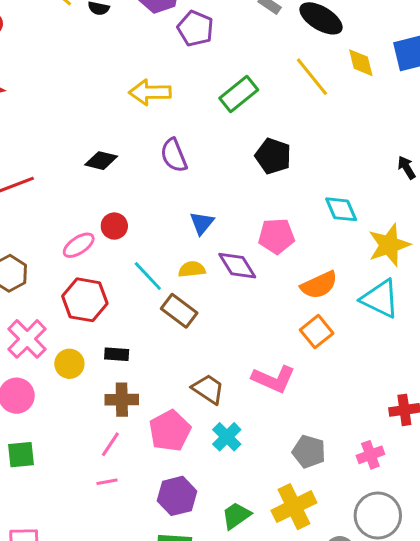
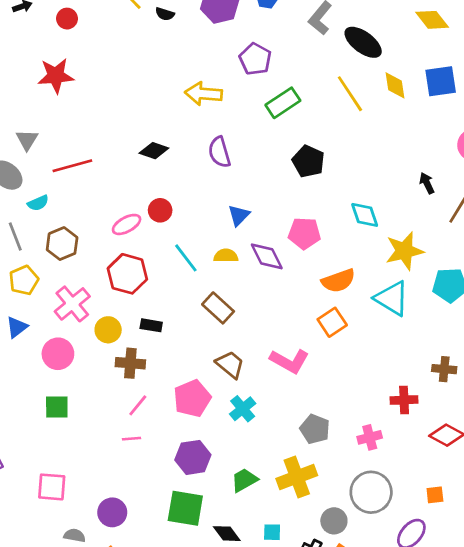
purple pentagon: (195, 28) -> (255, 59), moved
brown rectangle: (179, 311) -> (218, 308), moved
brown cross: (122, 400) -> (130, 363), moved

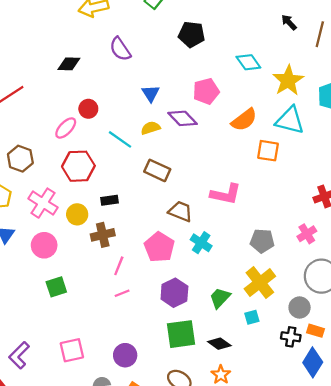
orange square: (332, 322) -> (268, 151), moved, turned -30
cyan square: (272, 532) -> (252, 317), moved

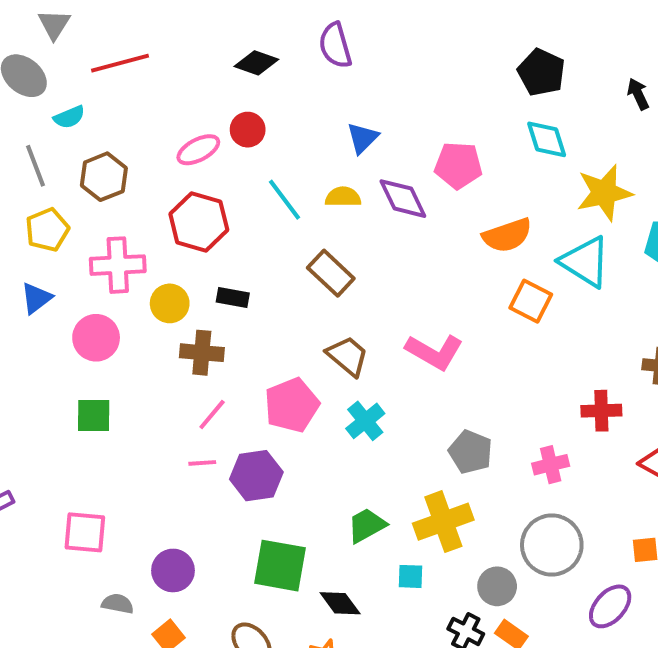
black pentagon: (192, 34) -> (541, 72), moved
black diamond: (69, 64) -> (256, 63), moved
pink cross: (43, 203) -> (118, 265), turned 36
purple hexagon: (174, 293) -> (256, 476), moved

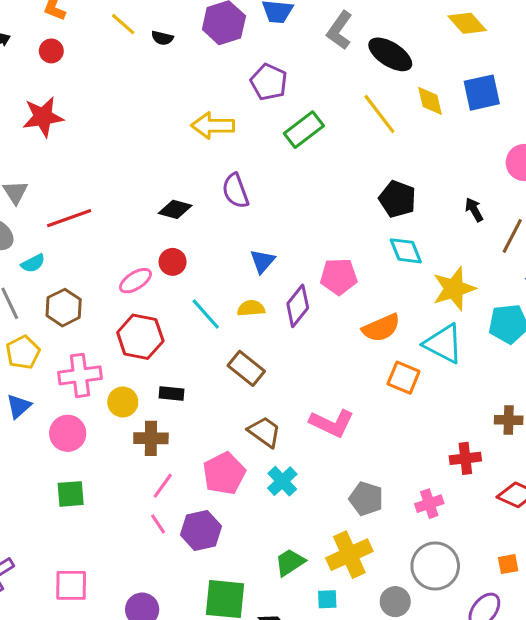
purple diamond: (403, 199) -> (298, 306), turned 69
pink line: (202, 463) -> (158, 524), turned 65

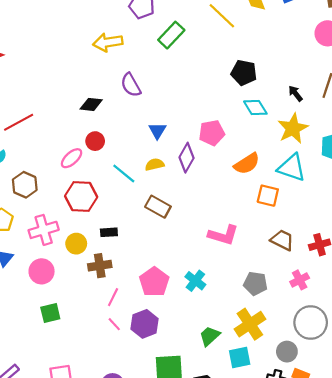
black arrow: (474, 210) -> (295, 93), moved
brown trapezoid: (265, 432) -> (282, 240), moved
cyan square: (327, 599) -> (240, 358), size x1.5

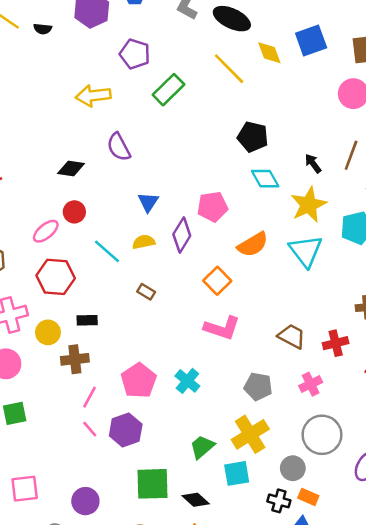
cyan triangle: (292, 168) -> (306, 251), turned 32
orange square: (268, 196) -> (217, 281), moved, turned 30
brown rectangle: (158, 207) -> (146, 292), size x0.6

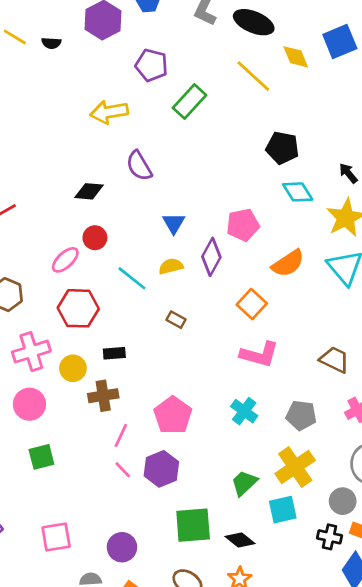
cyan cross: (187, 381) -> (244, 411), moved

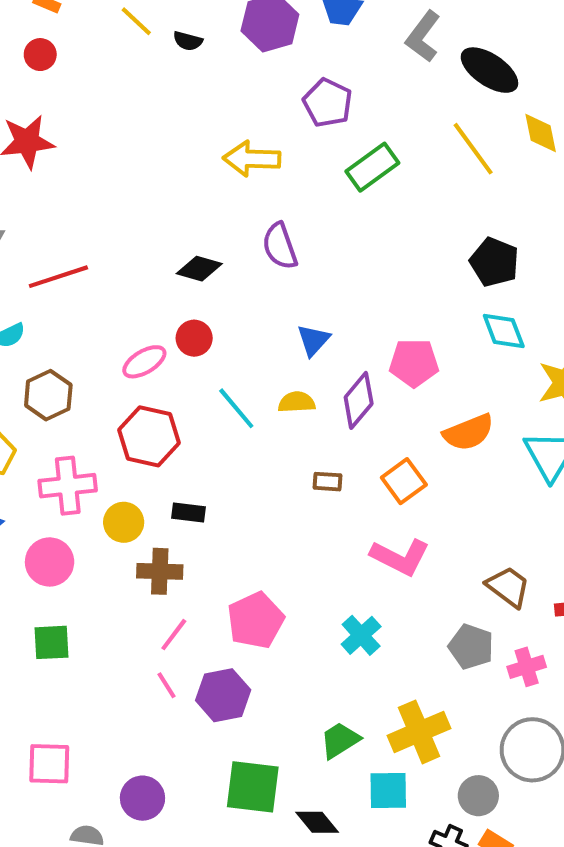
brown rectangle: (176, 320) -> (328, 482), moved, turned -36
gray pentagon: (301, 415) -> (471, 647), moved

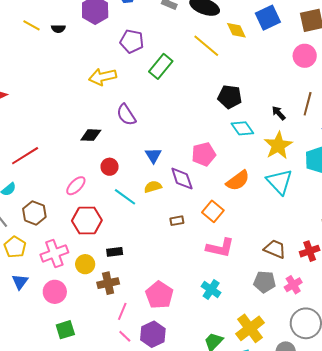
red circle: (194, 338) -> (110, 167), moved
purple diamond: (359, 400) -> (182, 179), turned -44

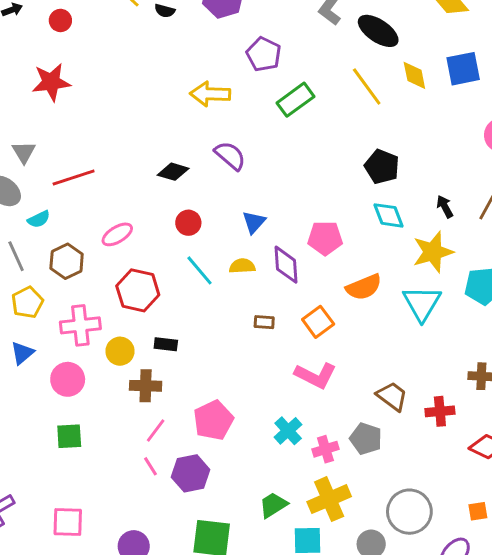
purple semicircle: (126, 115) -> (230, 156), turned 150
pink ellipse: (76, 186) -> (117, 234), moved
pink cross: (293, 285) -> (325, 449), moved

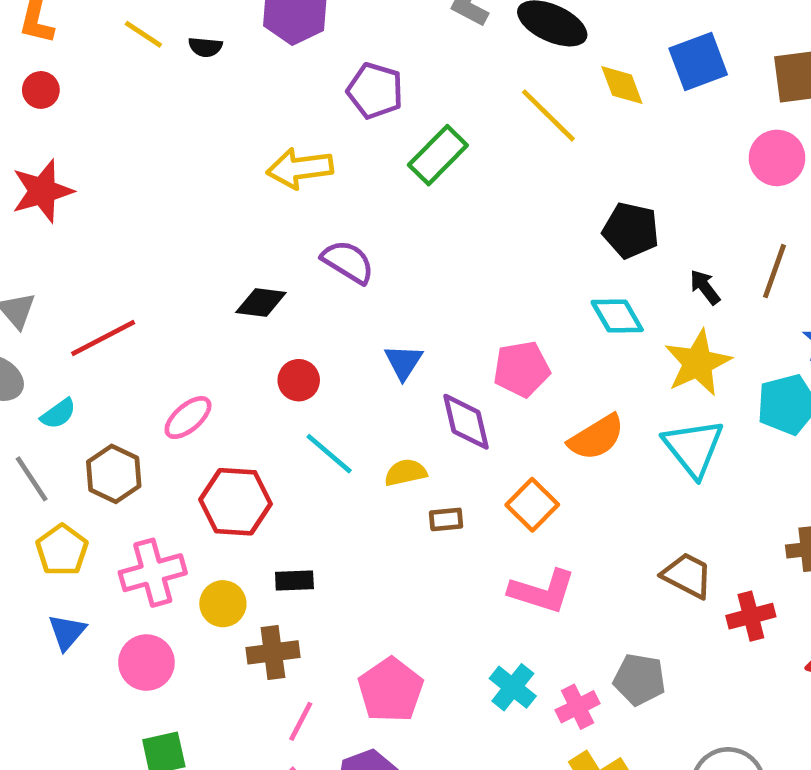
black pentagon: (382, 167) -> (631, 230), moved
yellow semicircle: (242, 266) -> (406, 473), moved
brown trapezoid: (392, 396) -> (687, 575), moved

